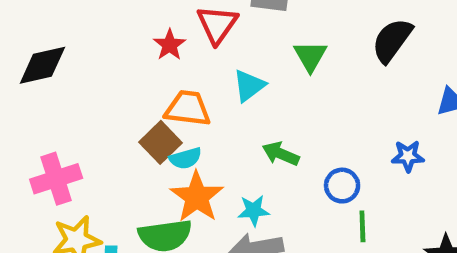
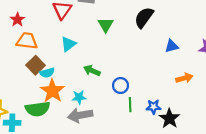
red star: (170, 45) -> (17, 20), moved
cyan triangle: (249, 86) -> (68, 44), moved
orange trapezoid: (188, 108) -> (27, 41), moved
blue star: (408, 156) -> (153, 107), moved

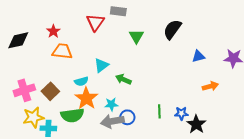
cyan triangle: (68, 44) -> (101, 65), moved
brown square: (35, 65) -> (50, 91), moved
blue circle: (121, 86) -> (127, 117), moved

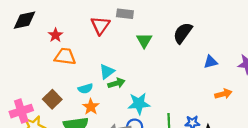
black diamond: (18, 40) -> (24, 20), moved
green arrow: (123, 79) -> (116, 83), moved, turned 140
pink cross: (24, 90) -> (21, 111), moved
orange star: (86, 98) -> (91, 107), size x0.7
cyan star: (111, 104) -> (139, 104), moved, size x1.5

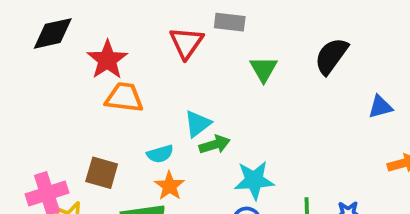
red star: (55, 35) -> (107, 60), size x1.5
brown square: (52, 99) -> (102, 173), turned -30

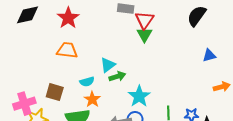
red triangle: (186, 43) -> (144, 20), moved
black semicircle: (331, 56) -> (197, 16), moved
red star: (107, 60) -> (68, 18), moved
cyan star: (254, 180) -> (139, 96), turned -30

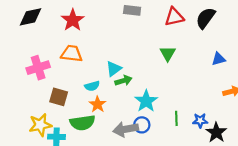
red triangle: (144, 20) -> (174, 17), moved, turned 42
green triangle: (144, 35) -> (168, 54), moved
pink cross: (24, 104) -> (38, 68), moved

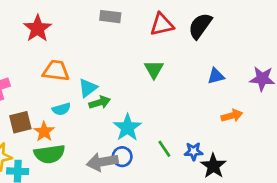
orange trapezoid: (72, 54) -> (56, 71), moved
brown square: (59, 97) -> (20, 122), turned -30
orange star: (98, 104) -> (44, 132), moved
green line: (176, 118) -> (164, 149), turned -32

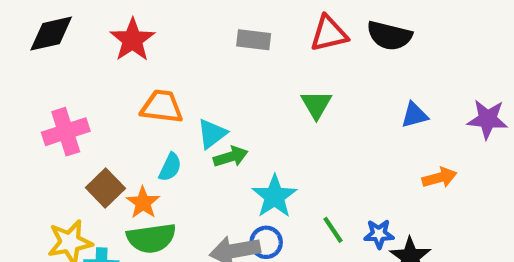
gray rectangle: (110, 17) -> (254, 40), moved
black semicircle: (200, 26) -> (389, 36), turned -112
cyan semicircle: (61, 109) -> (170, 167), turned -48
brown square: (20, 122) -> (105, 188), turned -30

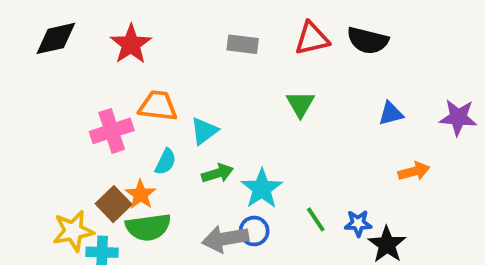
pink cross: (66, 132) -> (112, 131), moved
green arrow: (231, 157) -> (218, 173), moved
brown square: (105, 188) -> (114, 204), moved

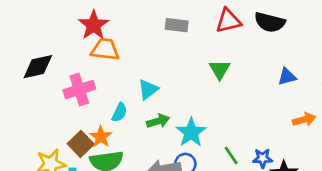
black diamond: (56, 38) -> (38, 67), moved
orange trapezoid: (158, 106) -> (105, 49), moved

